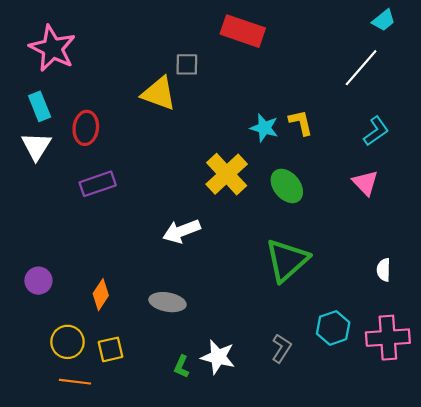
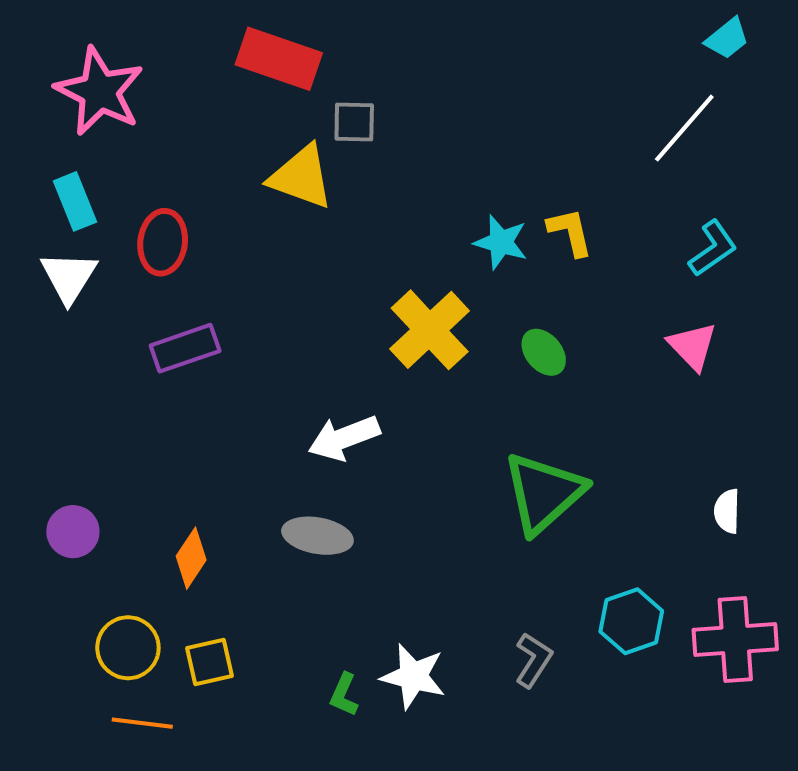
red rectangle: (243, 31) -> (279, 59), moved
green ellipse: (287, 186) -> (544, 352), size x0.7
gray ellipse: (167, 302) -> (317, 536), moved

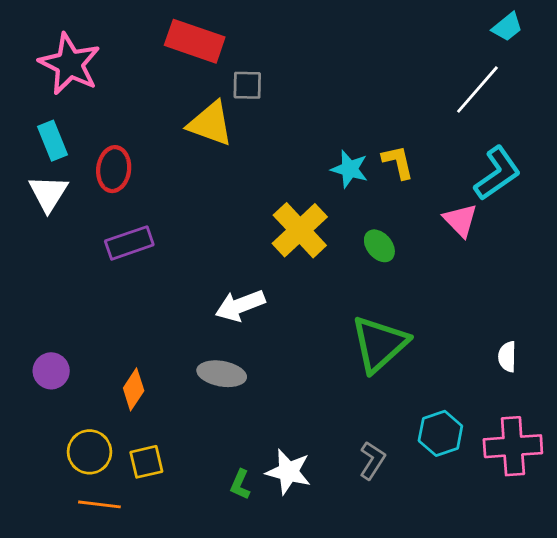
cyan L-shape: (713, 248) -> (497, 173), size x1.4
pink triangle: (692, 346) -> (460, 220), moved

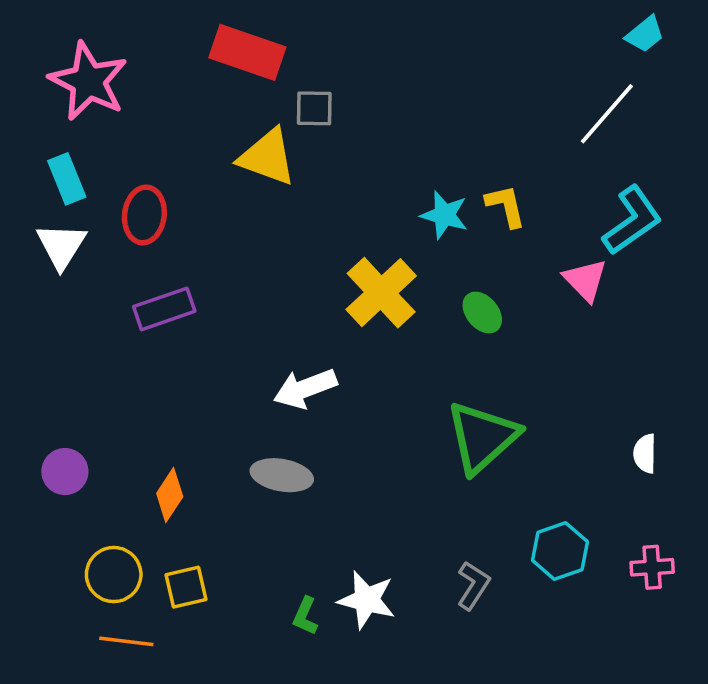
pink cross: (513, 446) -> (652, 567), size x0.6

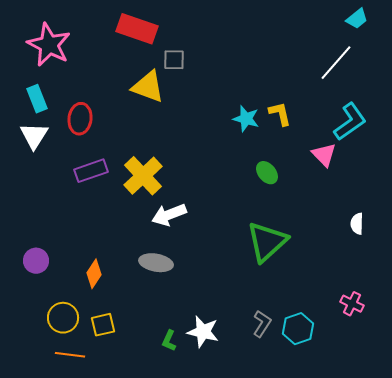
yellow cross: (381, 293) -> (143, 176), moved
white semicircle: (645, 453) -> (357, 224), moved
cyan hexagon: (560, 551) -> (298, 329), moved
pink cross: (652, 567) -> (352, 304), moved, turned 30

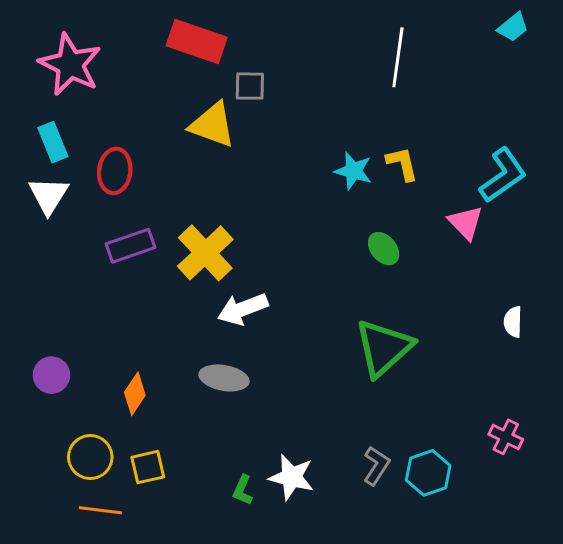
white line: (336, 63) -> (398, 57), moved, turned -33

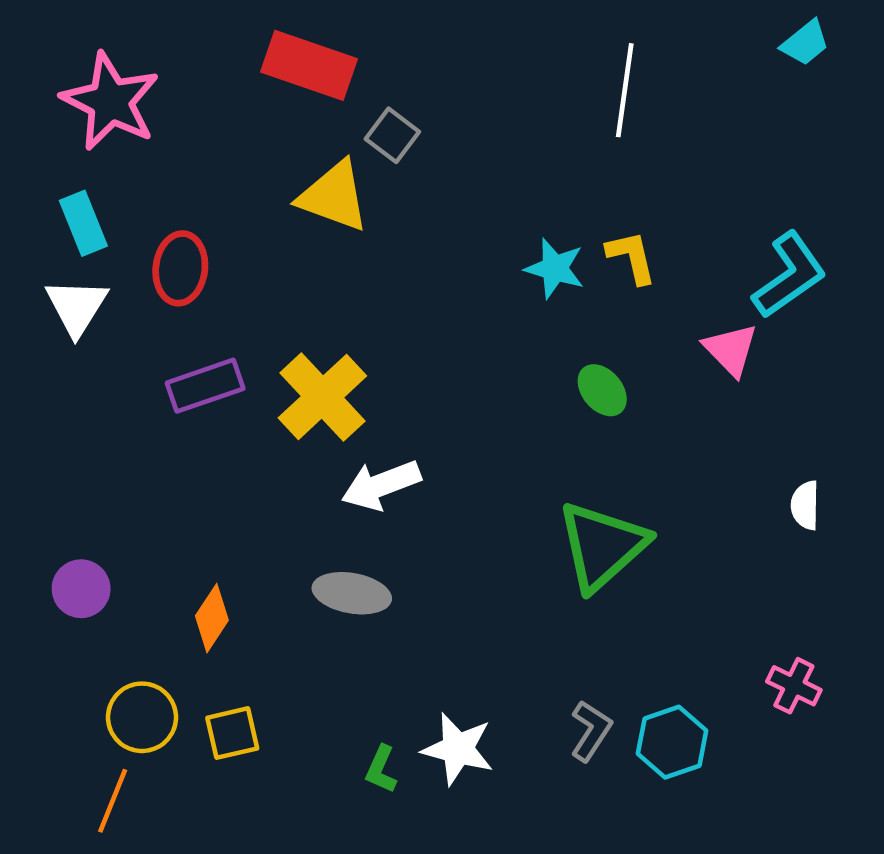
gray square: (250, 86) -> (392, 135), turned 36
orange line: (100, 510) -> (113, 801), moved, turned -75

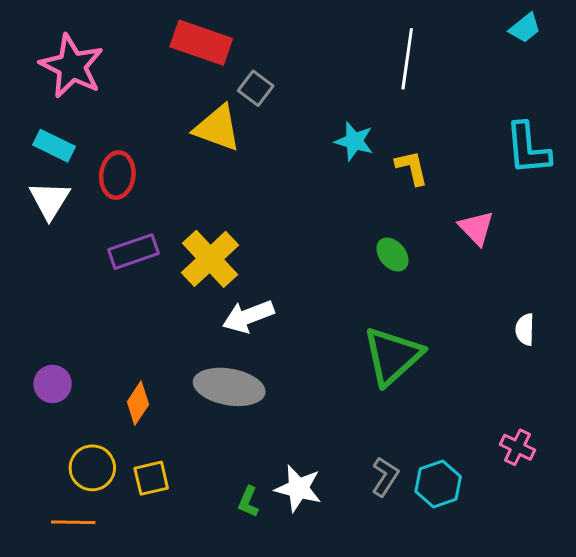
cyan rectangle: (83, 223) -> (54, 146), turned -42
cyan star: (555, 268) -> (354, 141), moved
cyan L-shape: (789, 275) -> (528, 149), moved, turned 120
gray ellipse: (352, 593) -> (229, 387), size x1.4
orange line: (113, 801) -> (73, 522), turned 69

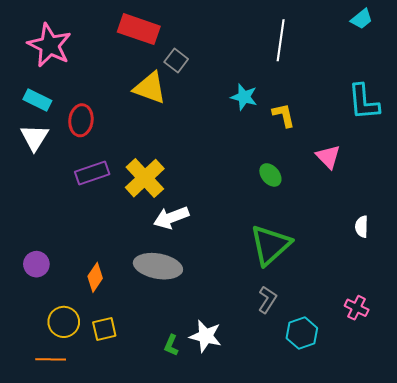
gray L-shape: (385, 477) -> (267, 300), moved

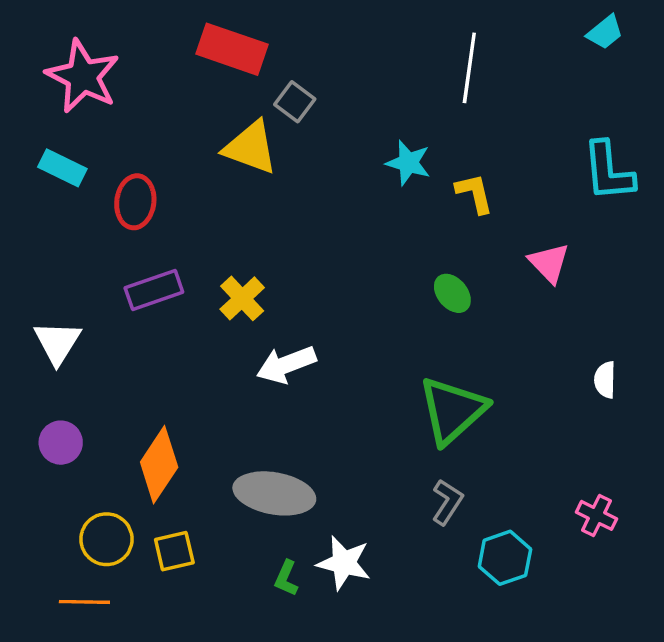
white triangle: (34, 137) -> (57, 343), moved
yellow cross: (145, 178) -> (242, 298), size x0.7
gray ellipse: (158, 266) -> (274, 493), moved
orange diamond: (95, 277) -> (159, 465), size x1.5

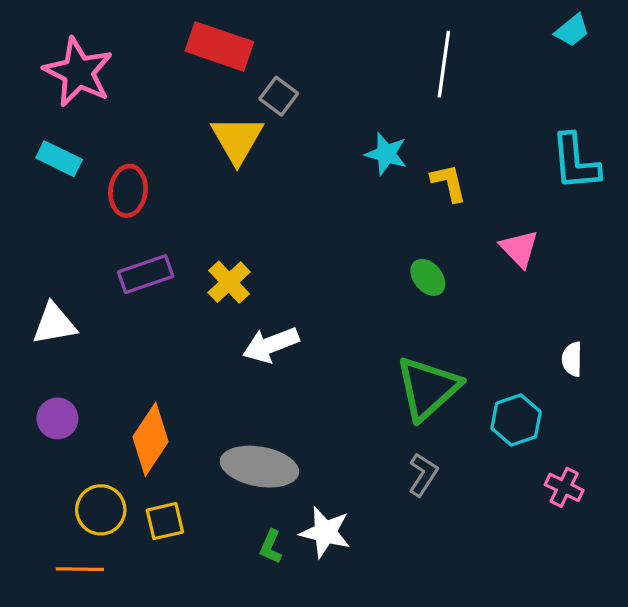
yellow triangle: (251, 148) -> (237, 139), turned 40
white triangle: (57, 343) -> (54, 324), turned 48
cyan hexagon: (505, 558) -> (516, 420), moved

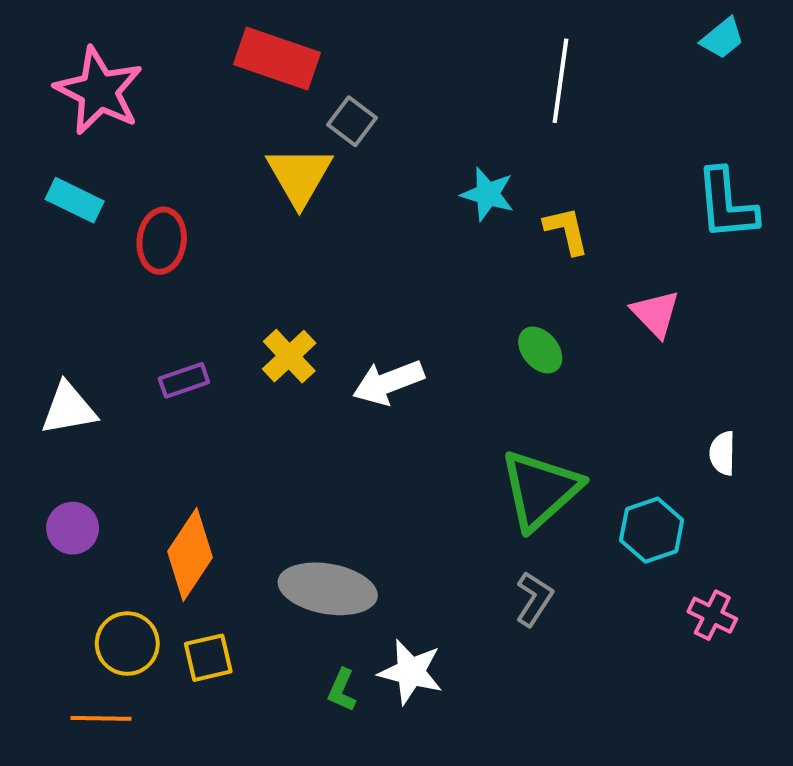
purple rectangle: (146, 274) -> (184, 380), moved, size x0.7
white arrow: (271, 345) -> (388, 382), moved

